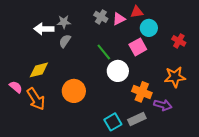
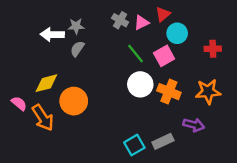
red triangle: (137, 12) -> (163, 14), turned -32
red cross: (179, 41) -> (213, 49), turned -32
green line: (104, 52) -> (136, 53), moved
orange circle: (74, 91) -> (74, 101), moved
orange cross: (142, 92) -> (169, 92), moved

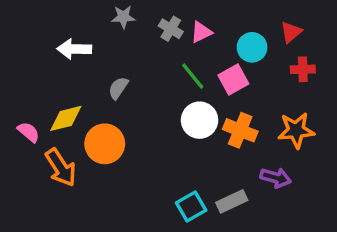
red triangle: (163, 14) -> (291, 32), moved
gray star: (76, 26) -> (123, 17), moved
gray semicircle: (77, 49) -> (118, 88), moved
pink semicircle: (19, 103) -> (29, 132), moved

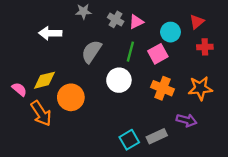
green line: (193, 76) -> (130, 52), turned 54
gray semicircle: (118, 88) -> (91, 52), moved, size x1.5
white circle: (200, 120) -> (119, 80), moved

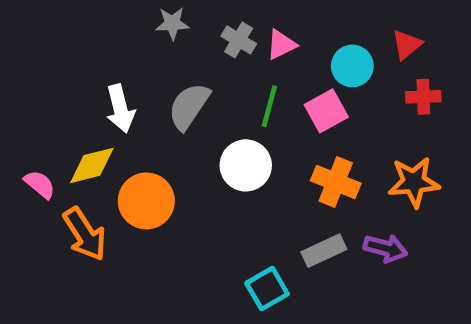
white arrow: (50, 33) -> (120, 109), moved, turned -105
gray rectangle: (157, 136) -> (324, 251), moved

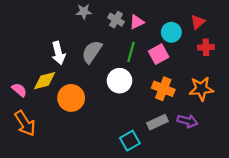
orange arrow: (85, 234) -> (25, 123), moved

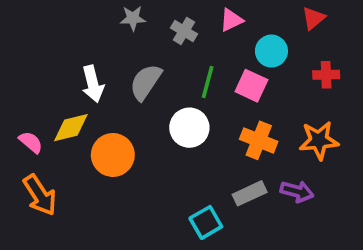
pink triangle: (137, 22) -> (231, 20), moved
red triangle: (198, 22) -> (313, 18), moved
pink square: (159, 54) -> (251, 86), turned -36

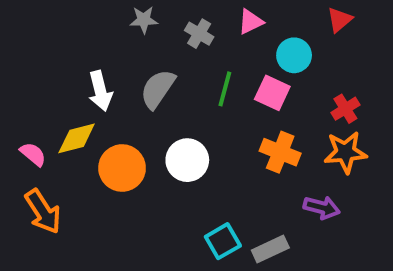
red cross: (326, 75) -> (345, 109), moved, turned -30
white circle: (189, 128) -> (187, 160), moved
gray rectangle: (250, 193) -> (270, 249), moved

